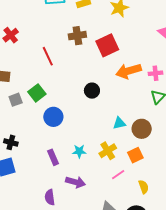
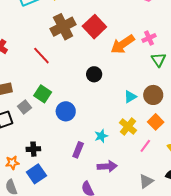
brown cross: (77, 36) -> (63, 27), size x1.4
purple rectangle: (53, 157) -> (78, 150), turned 63

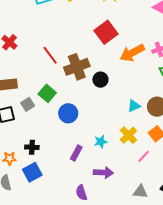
brown cross: (63, 27) -> (77, 67), moved
gray triangle: (146, 181) -> (140, 192), turned 35

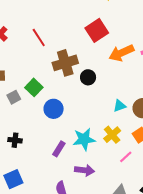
red line: (50, 55) -> (39, 38), moved
cyan star: (101, 142) -> (84, 139), size x1.6
blue square: (32, 172) -> (13, 179), moved

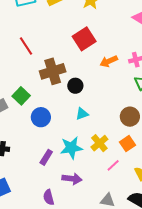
orange arrow: (121, 53) -> (109, 61), size x0.7
cyan triangle: (120, 106) -> (82, 114), moved

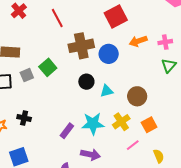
black circle: (75, 86) -> (86, 82), moved
blue circle: (41, 117) -> (109, 54), moved
brown circle: (130, 117) -> (137, 96), moved

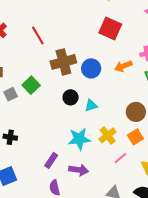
red square: (116, 16) -> (110, 28), moved, turned -35
orange arrow: (138, 41) -> (123, 66), moved
brown circle: (137, 96) -> (136, 112), moved
purple rectangle: (67, 131) -> (51, 160), moved

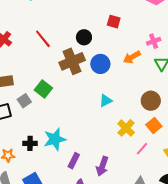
red square: (110, 28) -> (114, 22), size x0.6
black circle: (71, 97) -> (84, 37), moved
cyan star: (79, 139) -> (55, 139), moved
purple arrow: (79, 170) -> (102, 166), turned 108

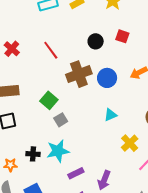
black circle: (84, 37) -> (96, 41), moved
gray square: (24, 101) -> (61, 120), moved
purple rectangle: (74, 161) -> (76, 173), turned 35

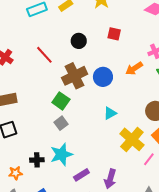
black circle: (96, 41) -> (79, 41), moved
green square: (49, 100) -> (61, 101), moved
yellow cross: (130, 143) -> (132, 139), size x1.4

